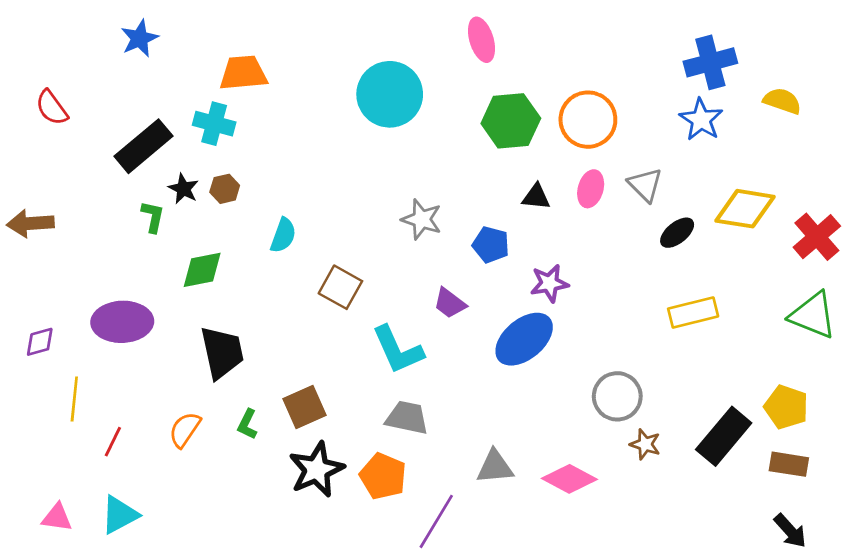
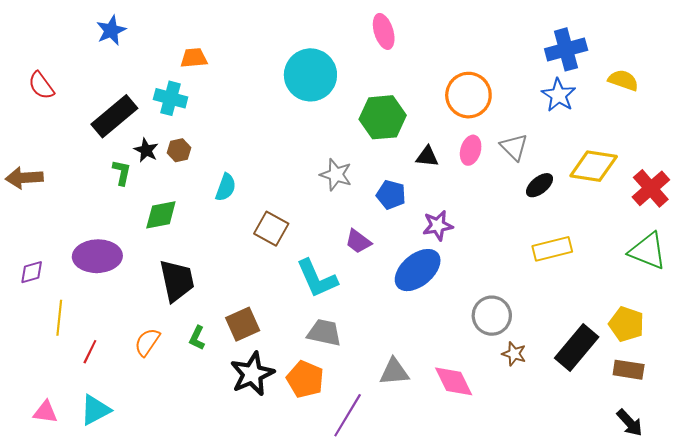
orange trapezoid: (243, 73) -> (194, 58), size x0.7
green hexagon: (511, 121) -> (383, 117), moved
pink diamond: (569, 479) -> (454, 381), turned 36

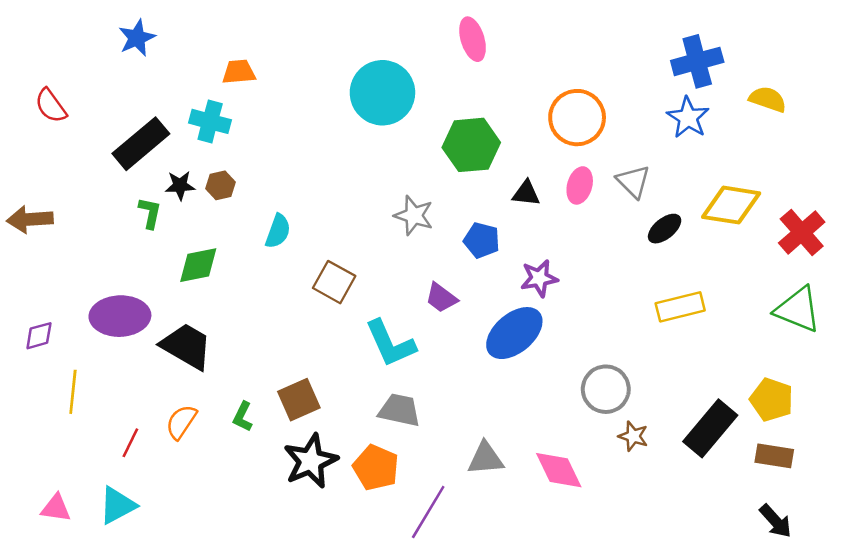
black star: (146, 150) -> (180, 185), turned -30
black trapezoid: (177, 281) -> (187, 346), moved, turned -48
red line: (90, 352) -> (130, 443), moved

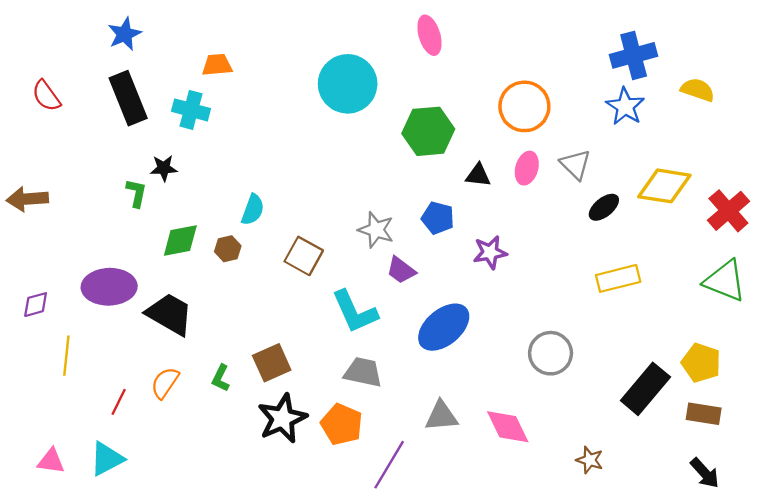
black rectangle: (141, 144) -> (128, 98), moved, turned -72
brown hexagon: (221, 185) -> (228, 249), moved
gray star: (414, 215) -> (376, 230), moved
blue ellipse: (514, 333) -> (444, 327), moved
brown star: (633, 436) -> (590, 460), moved

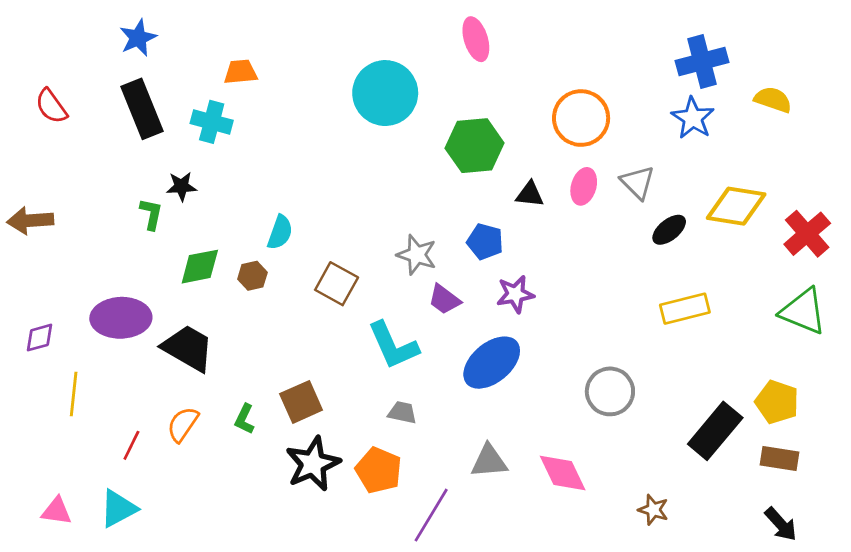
purple star: (490, 252) -> (515, 294), moved
gray trapezoid: (363, 372) -> (402, 412), size x0.7

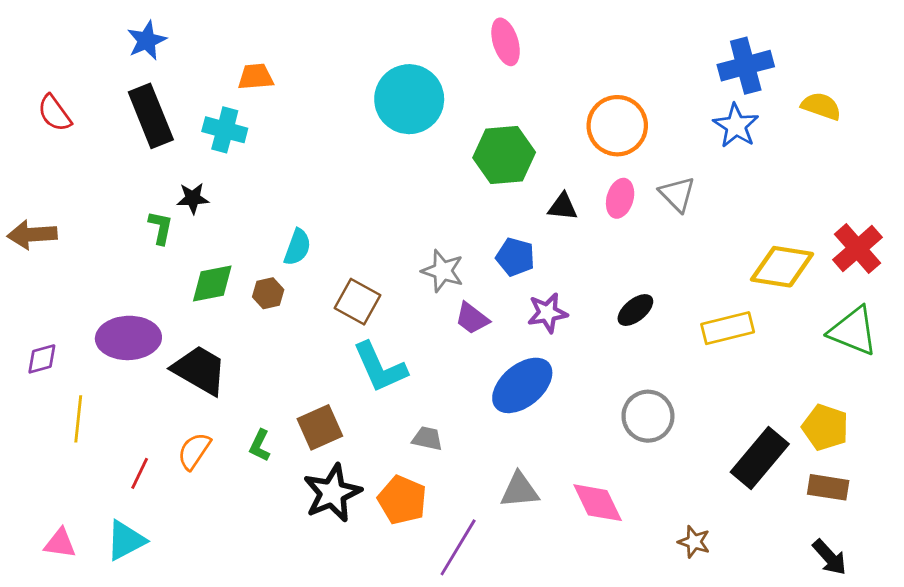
yellow diamond: (736, 206) -> (782, 267), moved
black ellipse: (669, 230) -> (635, 310), moved
cyan L-shape: (393, 345) -> (380, 367), moved

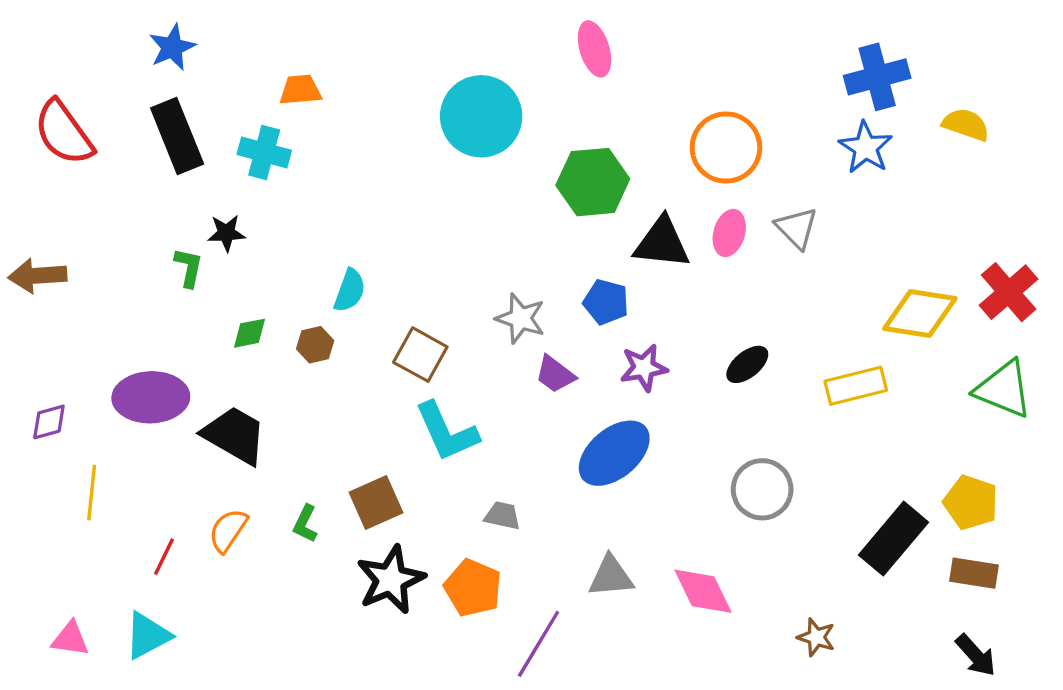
red semicircle: (54, 113) -> (64, 133), size x1.5
black triangle: (563, 207) -> (662, 243), size x1.6
green diamond: (212, 283) -> (249, 333), size x0.7

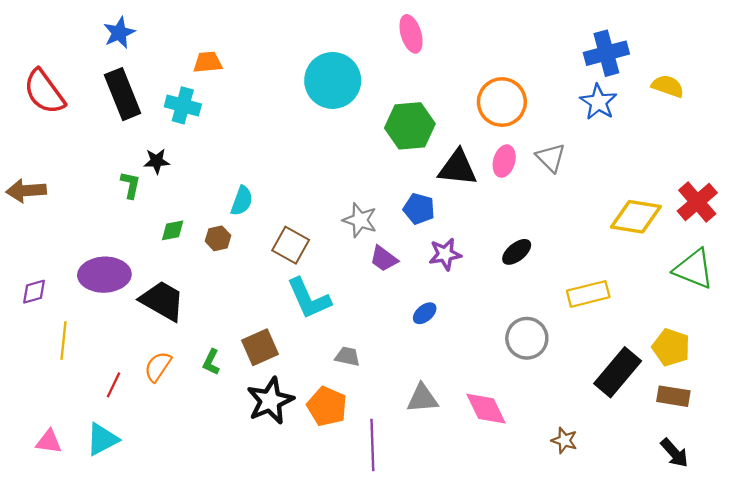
yellow rectangle: (856, 386) -> (588, 294), moved
blue ellipse: (614, 453) -> (425, 313), size x0.5
purple line: (539, 644) -> (372, 445), turned -33

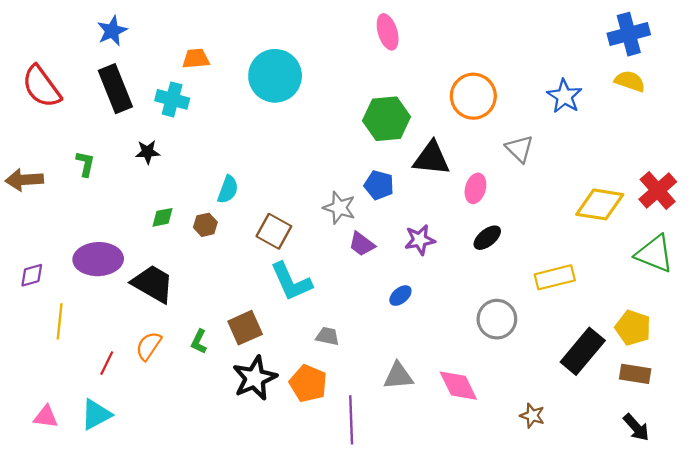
blue cross: (606, 53) -> (629, 34), moved
cyan circle: (333, 80) -> (275, 76), moved
pink ellipse: (504, 161) -> (475, 188), moved
green L-shape: (131, 185) -> (85, 164), moved
blue pentagon: (419, 209) -> (379, 185), moved

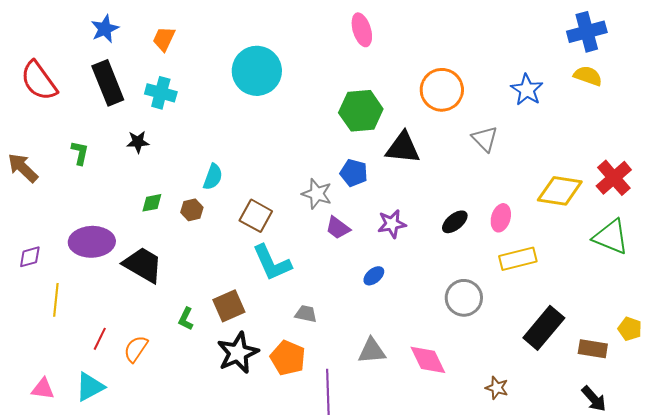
orange trapezoid: (196, 59) -> (164, 39), moved, turned -60
brown arrow: (24, 180) -> (23, 168), turned 48
pink ellipse: (475, 188) -> (501, 218), moved
yellow pentagon: (633, 328) -> (630, 329), moved, size x0.7
orange semicircle: (149, 346) -> (136, 349), moved

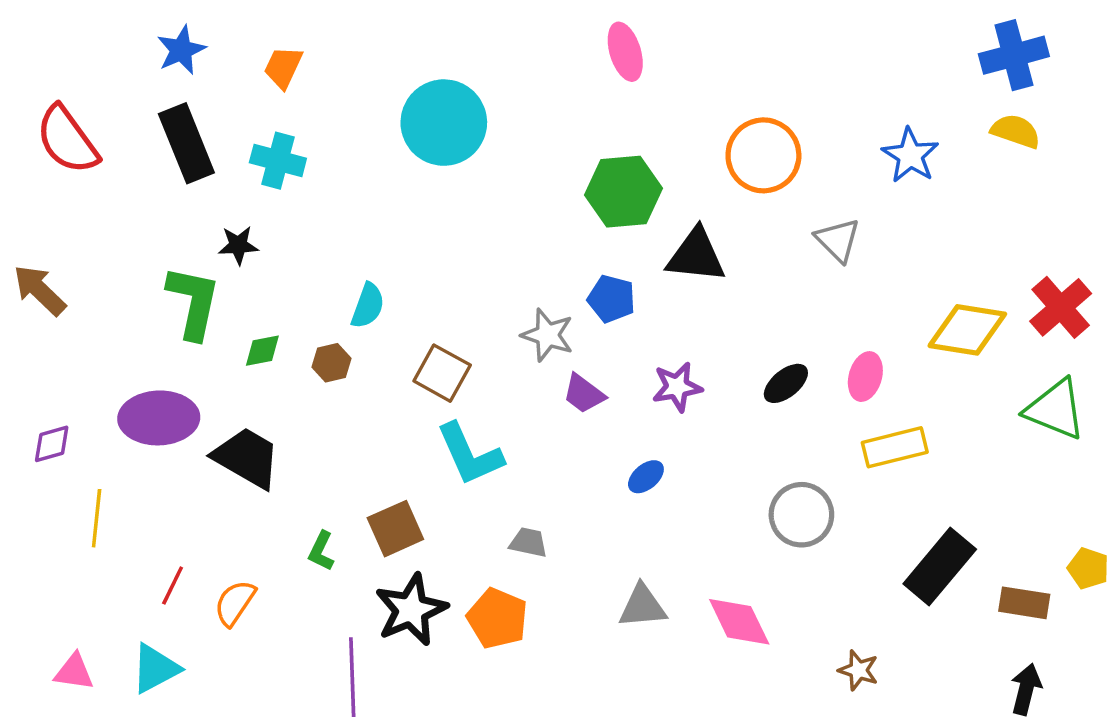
green L-shape: (80, 153) -> (193, 302), moved, size x1.8
purple line: (328, 392) -> (352, 677), moved
black arrow: (594, 399) -> (1026, 689), turned -124

